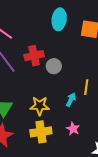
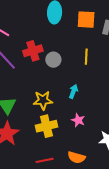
yellow line: (86, 87) -> (86, 57), moved

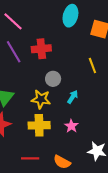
yellow line: (86, 57) -> (92, 65), turned -35
gray circle: (53, 60) -> (53, 79), moved

